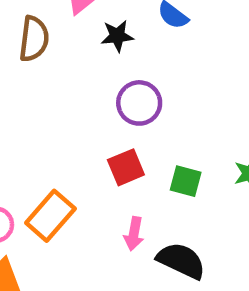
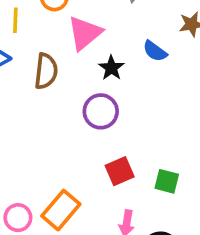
black star: (117, 36) -> (111, 68), turned -30
purple circle: (139, 103) -> (101, 111), moved

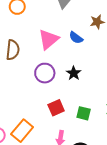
pink triangle: (85, 33) -> (49, 39), moved
black star: (111, 68) -> (74, 73), moved

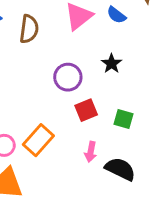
purple circle: (45, 73) -> (68, 77), moved

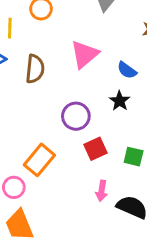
blue semicircle: (116, 15) -> (127, 70), moved
orange rectangle: (38, 140) -> (39, 160), moved

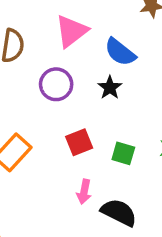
blue semicircle: (127, 70) -> (120, 52), size x1.4
purple circle: (76, 116) -> (56, 84), moved

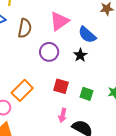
red square: (79, 142) -> (61, 86), turned 35

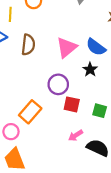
pink triangle: (59, 21) -> (67, 47), moved
purple circle: (49, 52) -> (58, 84), moved
pink arrow: (63, 115) -> (76, 135), turned 48

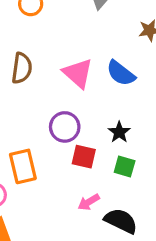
pink triangle: (67, 47) -> (78, 73), turned -40
black star: (90, 70) -> (119, 132), moved
orange rectangle: (30, 112) -> (23, 166), turned -55

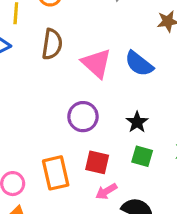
brown semicircle: (22, 68) -> (52, 44), moved
red square: (84, 157) -> (97, 162), moved
orange rectangle: (23, 166) -> (56, 173), moved

